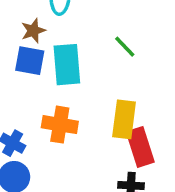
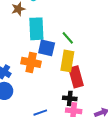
green line: (125, 47) -> (68, 38), moved
blue square: (30, 61) -> (47, 48), moved

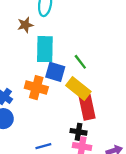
yellow rectangle: (67, 61) -> (78, 88), turned -65

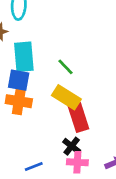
blue square: (55, 72) -> (19, 80), moved
black cross: (78, 132) -> (72, 146), turned 35

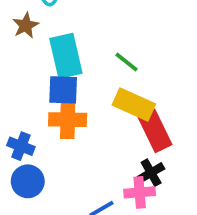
black cross: (72, 146) -> (151, 173), turned 30
pink cross: (77, 162) -> (140, 192), moved

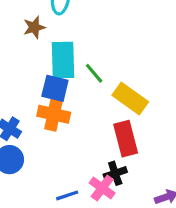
green line: (127, 62) -> (94, 73), moved
yellow rectangle: (134, 105) -> (130, 98), moved
pink cross: (140, 192) -> (102, 188), turned 30

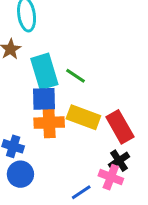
yellow rectangle: (130, 98) -> (83, 117), moved

